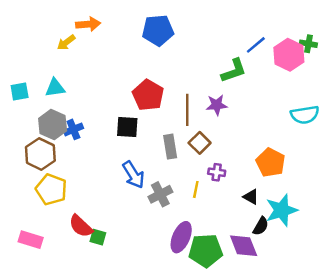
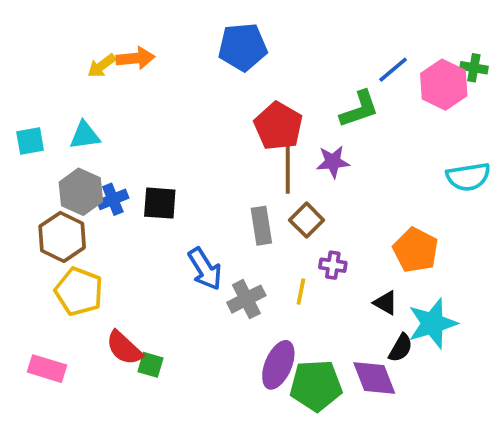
orange arrow: (88, 24) -> (135, 58), moved
red pentagon: (148, 95) -> (278, 126), moved
black square: (127, 127) -> (160, 203), moved

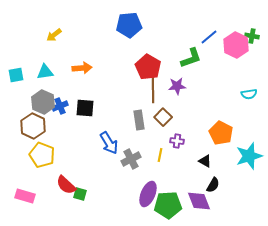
orange arrow: (135, 58) -> (82, 68), moved
cyan semicircle: (468, 177) -> (249, 94), size x0.7
cyan star: (433, 323) -> (249, 156), moved

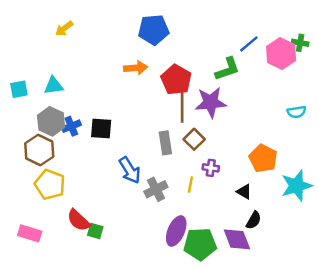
yellow arrow: (54, 35) -> (64, 28), moved
orange arrow: (82, 68) -> (136, 68), moved
purple star: (177, 86) -> (211, 102), size x1.5

